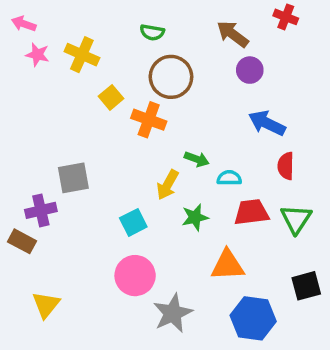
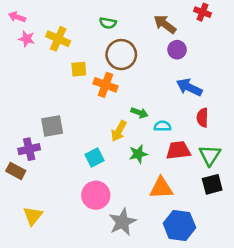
yellow square: (111, 97) -> (79, 69), turned 35
black square: (306, 286) -> (212, 184), moved

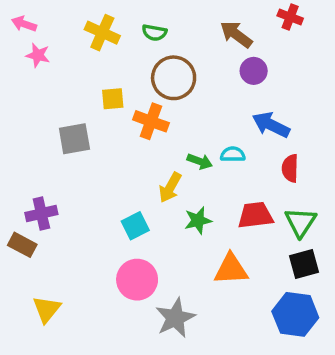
yellow cross: (58, 39) -> (102, 33), moved
gray square: (52, 126) -> (74, 139), moved
cyan semicircle: (162, 126) -> (233, 154), moved
blue hexagon: (179, 226) -> (295, 314), moved

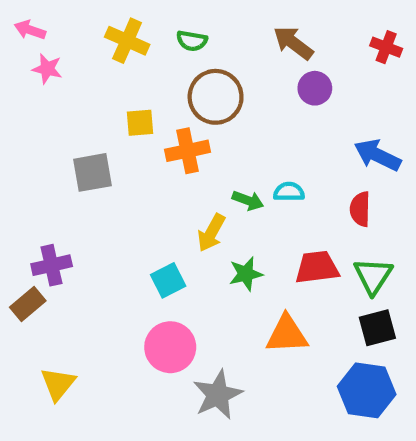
red cross: (290, 17) -> (386, 47), moved
orange cross: (151, 121) -> (187, 151), turned -32
blue arrow: (271, 125) -> (377, 155), moved
brown rectangle: (22, 245) -> (28, 304), turned -68

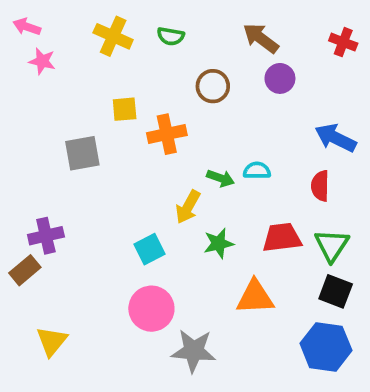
brown circle: (216, 97) -> (213, 86), moved, size x0.7
black square: (377, 328) -> (336, 291), turned 36
gray star: (218, 395) -> (194, 351), turned 30

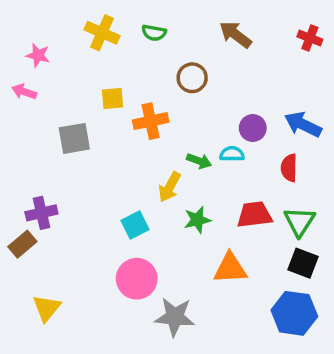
pink arrow: (27, 27) -> (24, 92), moved
purple circle: (280, 78) -> (253, 128), moved

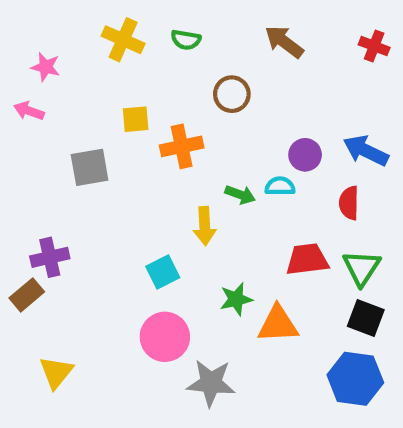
yellow arrow: (170, 187) -> (205, 226), turned -32
green star: (197, 220) -> (236, 299), moved

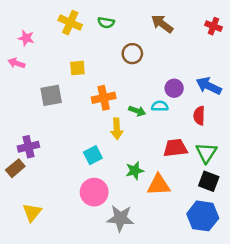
orange cross: (182, 146) -> (104, 98), moved

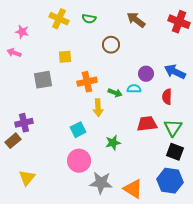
red cross: (213, 26) -> (179, 22), size x1.5
orange triangle: (159, 185) -> (133, 189), moved, turned 35

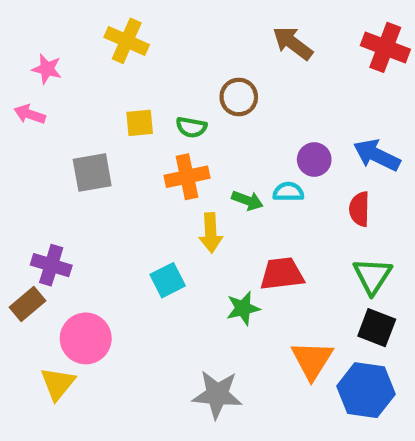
green semicircle: (89, 19) -> (191, 127), moved
purple cross: (24, 123) -> (51, 265), turned 30
red trapezoid: (147, 124) -> (282, 274), moved
pink circle: (79, 161) -> (86, 338), moved
orange triangle: (133, 189) -> (312, 360), moved, turned 30

